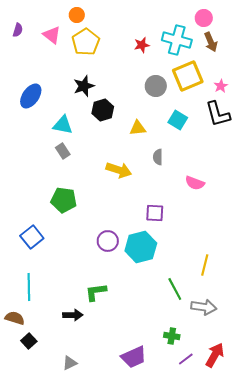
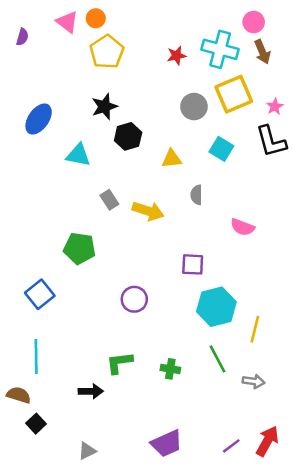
pink triangle: (52, 35) -> (67, 22), moved
gray rectangle: (63, 151) -> (109, 200), moved
cyan hexagon: (141, 247) -> (216, 307), moved
gray arrow: (204, 307) -> (254, 381), size x0.7
green cross: (172, 336) -> (170, 369), moved

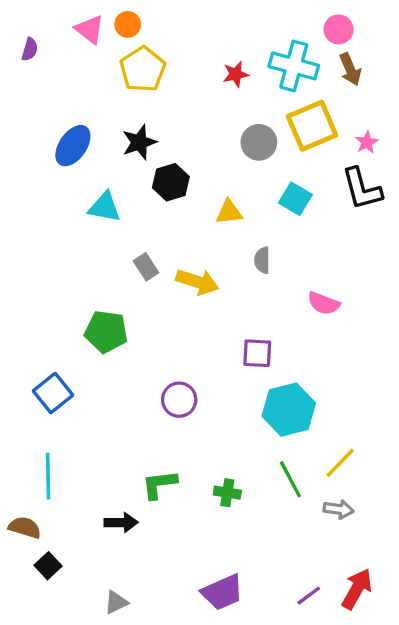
blue ellipse: (39, 119) -> (73, 146), moved
yellow line: (255, 329) -> (340, 463), moved, turned 30

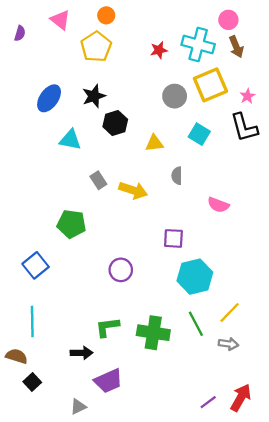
orange circle: (128, 24) -> (106, 15), moved
green cross: (227, 493) -> (153, 333), size x1.8
purple trapezoid: (222, 592) -> (108, 381), moved

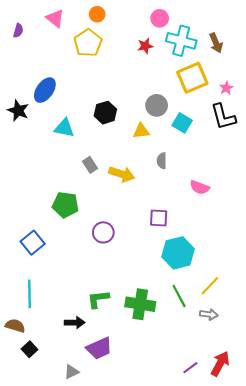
pink circle: (228, 20) -> (160, 18), moved
black star: (94, 96) -> (18, 111), moved, turned -30
gray circle: (175, 96) -> (157, 105), moved
purple circle: (121, 270) -> (103, 232), moved

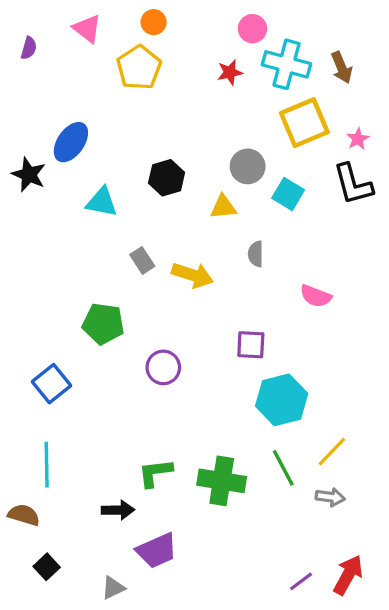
black square: (30, 349) -> (47, 567), moved

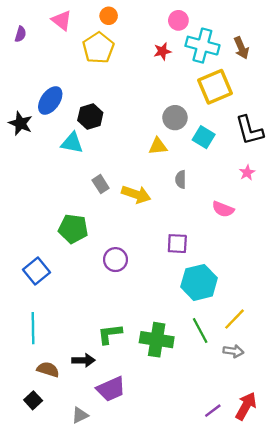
pink star: (358, 139) -> (247, 173), moved
black hexagon: (167, 178) -> (90, 117), moved
brown semicircle: (24, 515) -> (48, 369), moved

